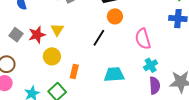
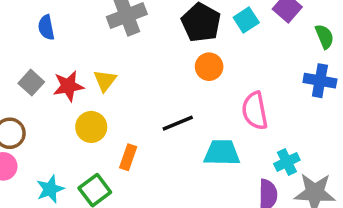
black line: (99, 38) -> (178, 123), moved, turned 30
cyan cross: (151, 65) -> (287, 162), moved
cyan trapezoid: (114, 74) -> (222, 153), moved

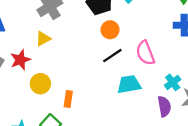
yellow triangle: (105, 81) -> (43, 39), moved, turned 35
black line: (178, 123) -> (112, 56), moved

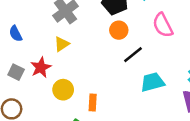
orange circle: (110, 30) -> (119, 30), moved
pink semicircle: (145, 53) -> (163, 25), moved

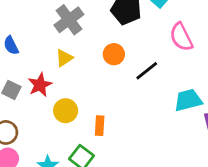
orange circle: (119, 30) -> (114, 54), moved
cyan trapezoid: (153, 82) -> (188, 100), moved

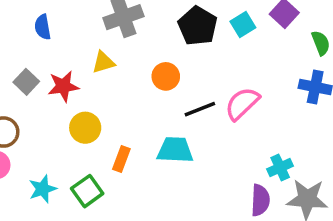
pink semicircle: (181, 37) -> (242, 104), moved, turned 56
cyan trapezoid: (188, 100) -> (175, 150), moved

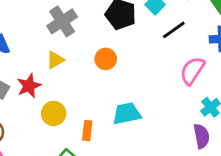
pink semicircle: (242, 104) -> (192, 71), moved
black line: (200, 109) -> (174, 30), moved

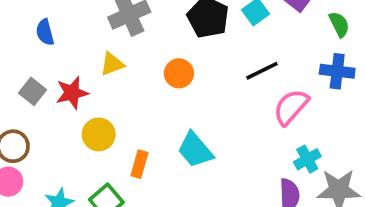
black line: (174, 30) -> (262, 71), moved
cyan trapezoid: (127, 114) -> (195, 150), turned -128

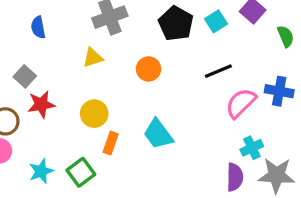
blue cross: (337, 71) -> (279, 91), moved
red star: (72, 93) -> (41, 104), moved
yellow circle: (99, 134) -> (94, 114), moved

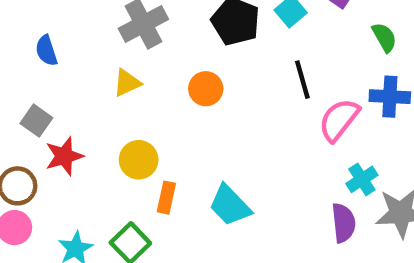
green semicircle: (286, 36) -> (384, 37), moved
black line: (218, 71) -> (302, 80), turned -76
cyan trapezoid: (158, 134) -> (230, 205), moved

